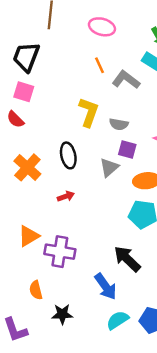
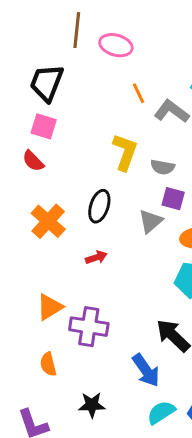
pink ellipse: (102, 27) -> (116, 45), moved
black ellipse: (68, 155) -> (99, 206), turned 30
orange semicircle: (36, 290) -> (48, 364), moved

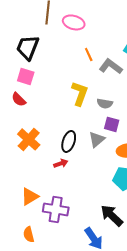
black ellipse: (99, 206) -> (69, 141), moved

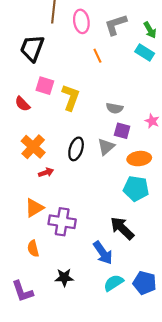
pink ellipse: (74, 22) -> (81, 21), turned 65
gray L-shape: (111, 66) -> (116, 25), moved, turned -55
pink square: (26, 76) -> (45, 86), moved
yellow L-shape: (80, 93) -> (71, 97), moved
red arrow: (61, 163) -> (46, 172), moved

